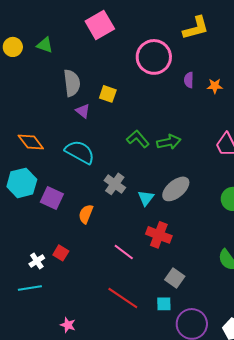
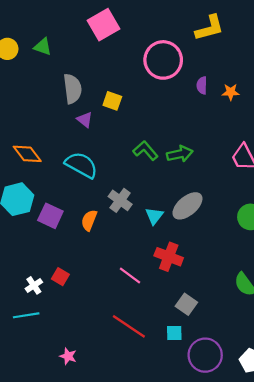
orange semicircle: (86, 214) -> (89, 220), moved

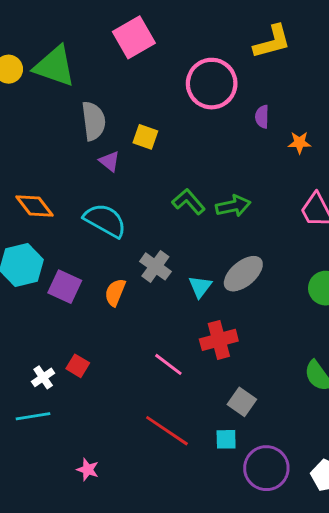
green triangle: (43, 47) -> (55, 66), size x1.8
orange star: (231, 92) -> (299, 143), moved
red cross: (169, 257) -> (219, 340), turned -36

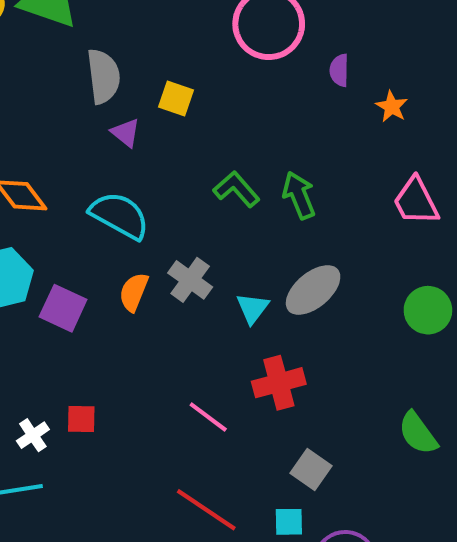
orange star: (299, 143) -> (392, 107), turned 30
green arrow: (233, 206) -> (299, 195), turned -100
orange semicircle: (115, 292) -> (134, 292), moved
red square: (78, 366) -> (81, 419), turned -30

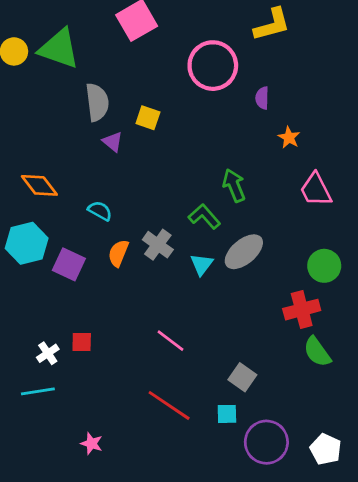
orange star: (392, 107) -> (289, 137), moved
green L-shape: (236, 189) -> (204, 216), moved
cyan semicircle: (120, 215) -> (100, 211), moved, size x0.6
red cross: (279, 383) -> (302, 310), moved

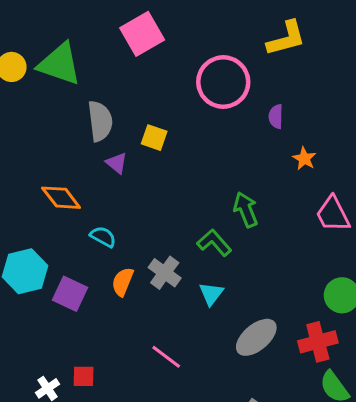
orange diamond: (39, 185) -> (61, 198), moved
gray ellipse: (244, 252) -> (256, 337), moved
pink line: (170, 341) -> (166, 357), moved

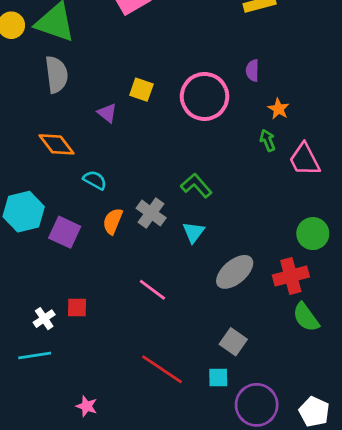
pink circle: (223, 82) -> (205, 96), moved
gray semicircle: (100, 121) -> (56, 75), moved
green arrow: (246, 210) -> (268, 140), moved, size x0.7

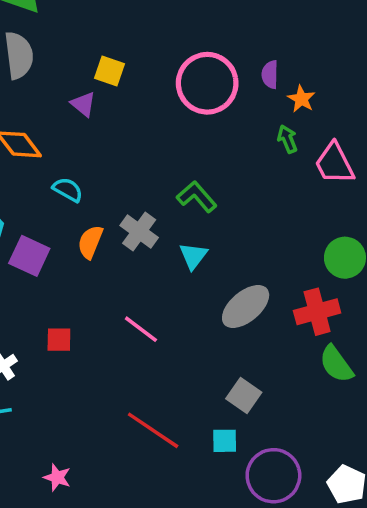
purple semicircle: (252, 70) -> (270, 75), moved
yellow square: (141, 90) -> (109, 71), moved
red square: (77, 308) -> (59, 340), moved

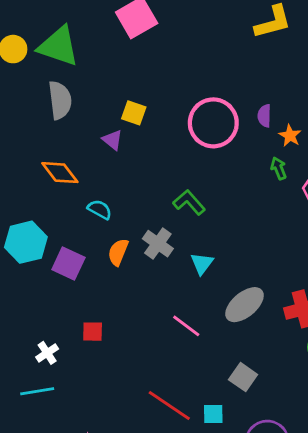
green L-shape: (197, 197) -> (189, 202), moved
pink line: (141, 329) -> (186, 326), moved
cyan square: (225, 441) -> (213, 414), moved

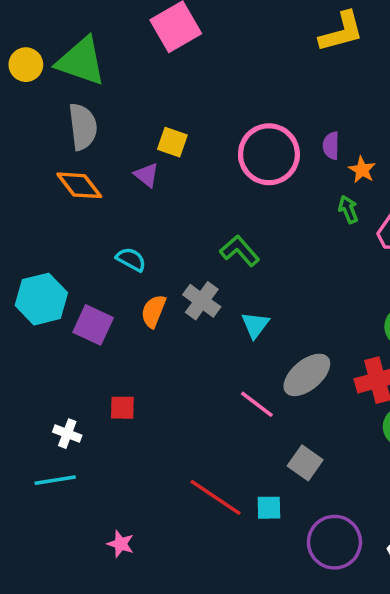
orange diamond: (60, 173) -> (79, 185), moved
pink line: (186, 326) -> (257, 404), moved
white cross: (47, 353) -> (67, 434), turned -35

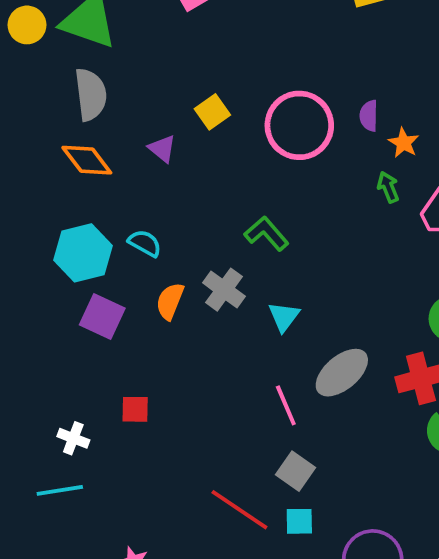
yellow square: (172, 142) -> (212, 112), moved, turned 36
cyan hexagon: (41, 299) -> (83, 253), moved
pink line: (257, 404) -> (286, 405), turned 30
gray square: (305, 463) -> (295, 471), moved

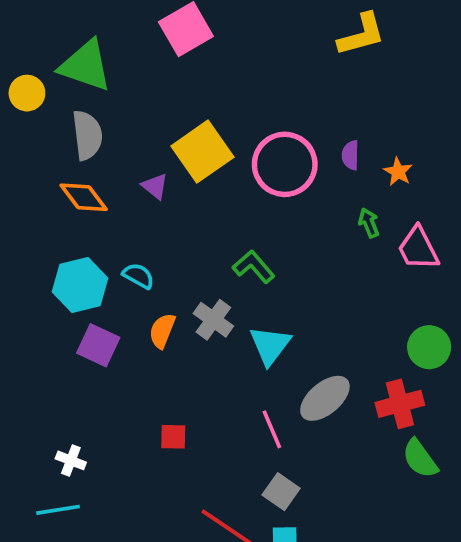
yellow circle: (27, 25) -> (27, 93), moved
yellow square: (212, 112) -> (202, 152), size x1.8
orange star: (404, 143) -> (398, 172), moved
cyan triangle: (284, 317) -> (270, 345), size x1.4
red square: (135, 409) -> (173, 437), moved

